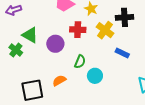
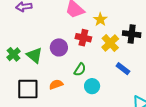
green triangle: (30, 35) -> (34, 55), moved
green cross: (16, 50) -> (14, 54), moved

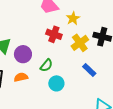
purple circle: (59, 47) -> (23, 54), moved

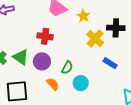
red cross: (54, 34) -> (45, 36), moved
orange semicircle: (21, 77) -> (53, 84), moved, turned 72

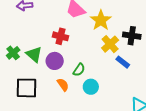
yellow star: (83, 16) -> (101, 20), size x1.5
blue rectangle: (110, 63) -> (123, 62), moved

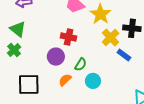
red cross: (60, 36) -> (69, 37), moved
green triangle: (34, 54) -> (18, 29), moved
orange semicircle: (63, 85) -> (65, 80), turned -96

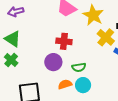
green semicircle: (81, 64) -> (79, 67), turned 56
orange semicircle: (65, 80) -> (65, 84), turned 32
cyan circle: (93, 81) -> (83, 85), moved

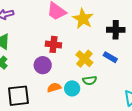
yellow cross: (106, 37) -> (84, 59), moved
green semicircle: (79, 67) -> (90, 80), moved

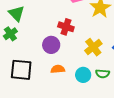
green semicircle: (90, 80) -> (103, 74), moved
cyan circle: (72, 88) -> (83, 75), moved

